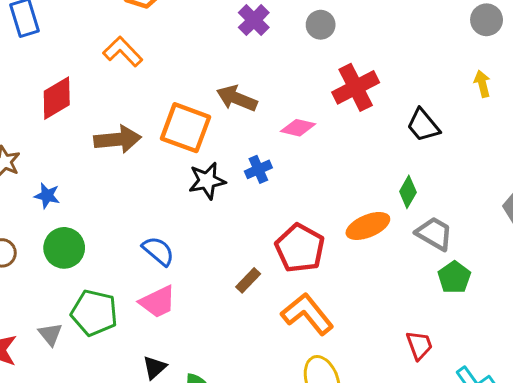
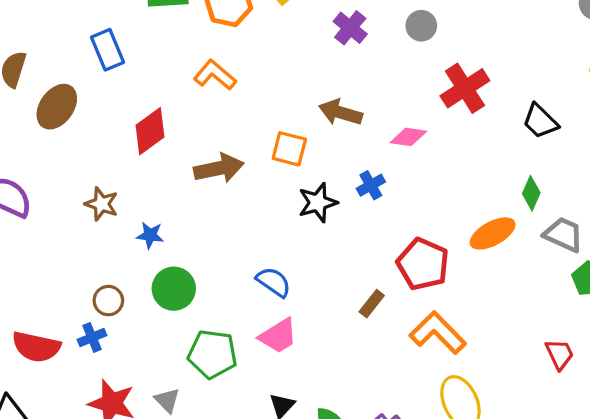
orange square: (185, 128) -> (289, 149), size x0.7
gray triangle: (50, 334) -> (167, 400), moved

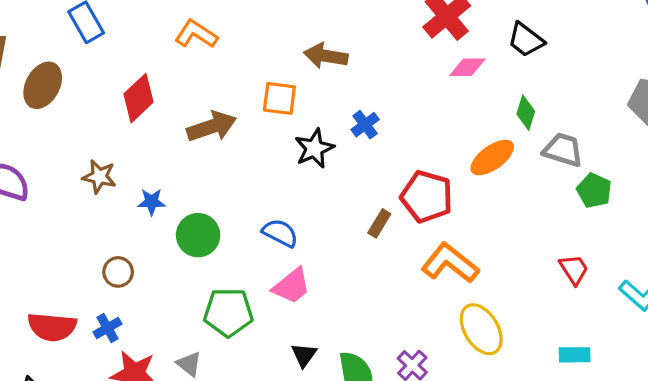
pink diamond: (408, 137) -> (467, 67), moved
green circle: (174, 289) -> (198, 235), moved
brown rectangle: (372, 304) -> (379, 223), moved
blue cross: (92, 337) -> (107, 328), moved

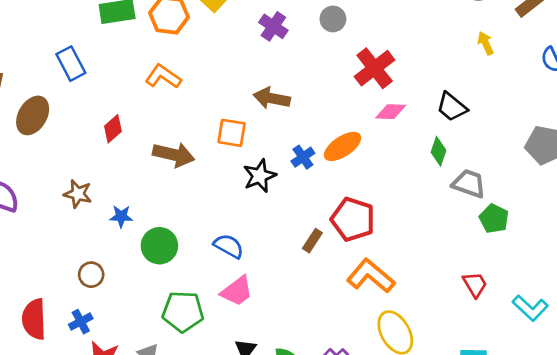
black trapezoid: (526, 40) -> (452, 107), moved
red diamond: (139, 98) -> (113, 129), size x0.7
brown arrow: (212, 127) -> (174, 155), turned 30
orange ellipse: (492, 158) -> (343, 146), moved
red semicircle: (52, 327) -> (34, 319), turned 81

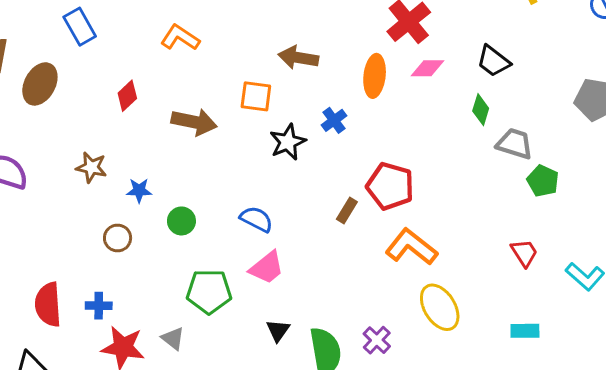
orange ellipse: (343, 146) -> (375, 76), moved, turned -48
green circle: (159, 246) -> (181, 221), size x0.7
brown circle: (91, 275) -> (118, 238), moved
blue cross: (81, 322) -> (99, 306), turned 30

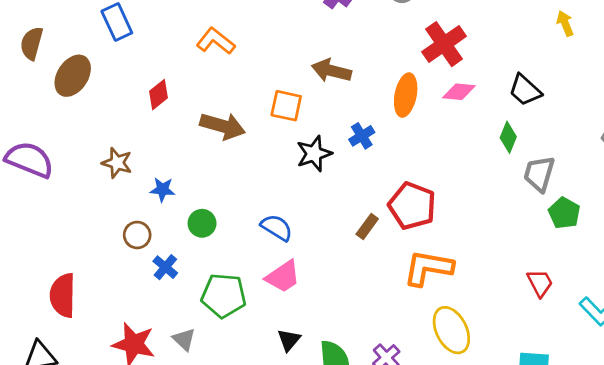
gray trapezoid: (515, 144) -> (539, 174), turned -96
orange L-shape: (411, 247) -> (428, 268), turned -33
blue cross: (99, 306) -> (165, 267), moved, turned 35

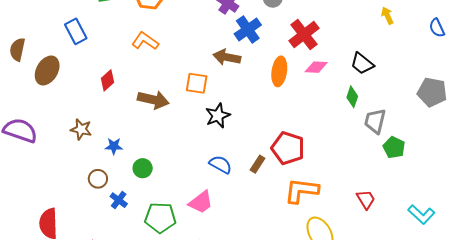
blue cross: (362, 136) -> (248, 29), moved, size x1.5
blue semicircle: (277, 228) -> (220, 164), moved
red trapezoid: (540, 283) -> (366, 199), moved

